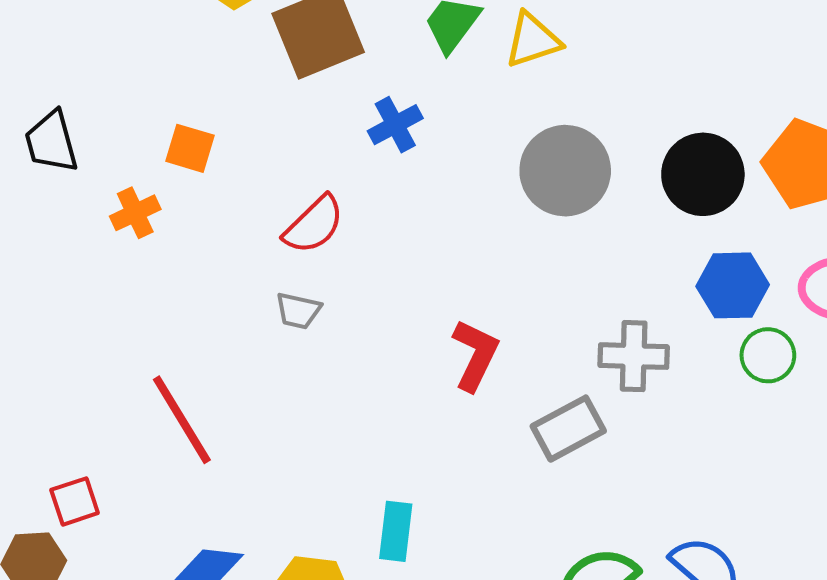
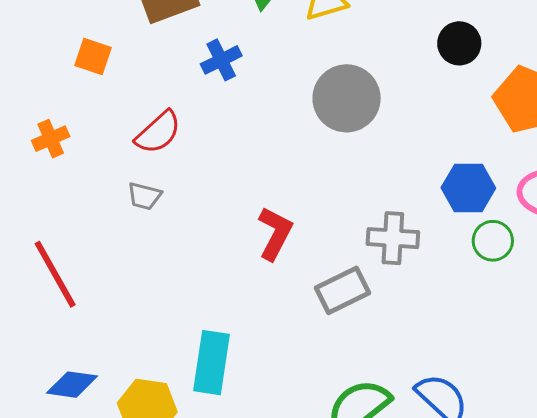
orange square: (190, 148) -> (93, 56), moved
black circle: (703, 174) -> (459, 43), moved, size x0.7
orange cross: (135, 213) -> (51, 139), moved
cyan rectangle: (396, 531) -> (212, 363), size x1.4

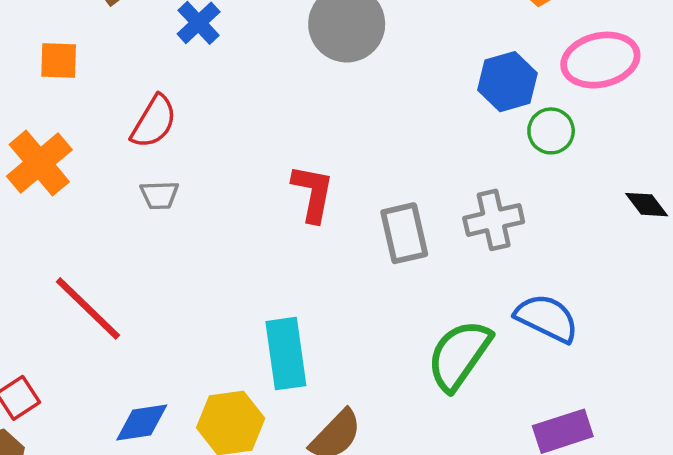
orange cross: (51, 139) -> (39, 163), size x1.6
gray cross: (393, 238) -> (494, 220), moved
gray rectangle: (342, 290) -> (404, 233), turned -60

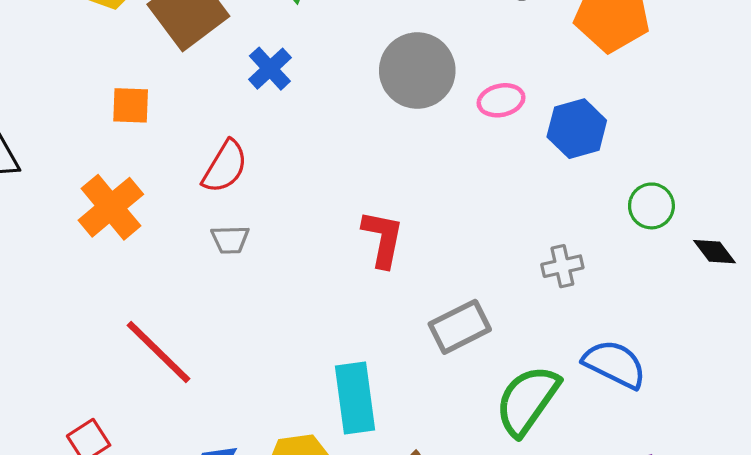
pink ellipse: (600, 60) -> (501, 100), moved, size x0.6
green circle: (551, 131) -> (651, 206), moved
gray cross: (494, 220) -> (562, 266), size x0.7
gray rectangle: (404, 233) -> (460, 327), moved, turned 76

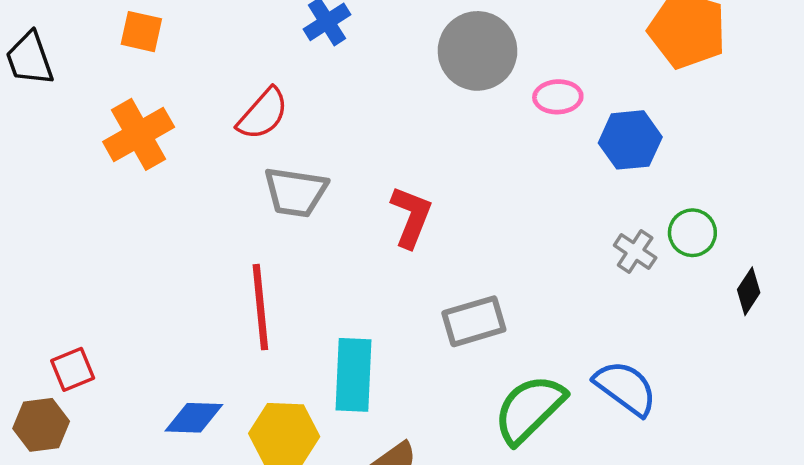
orange square: (131, 105) -> (141, 32), moved
gray trapezoid: (230, 240) -> (296, 192), moved, size x1.6
black diamond: (715, 252) -> (749, 291), turned 60
gray cross: (562, 266) -> (635, 251), moved, turned 36
red line: (158, 352) -> (260, 307), moved, turned 30

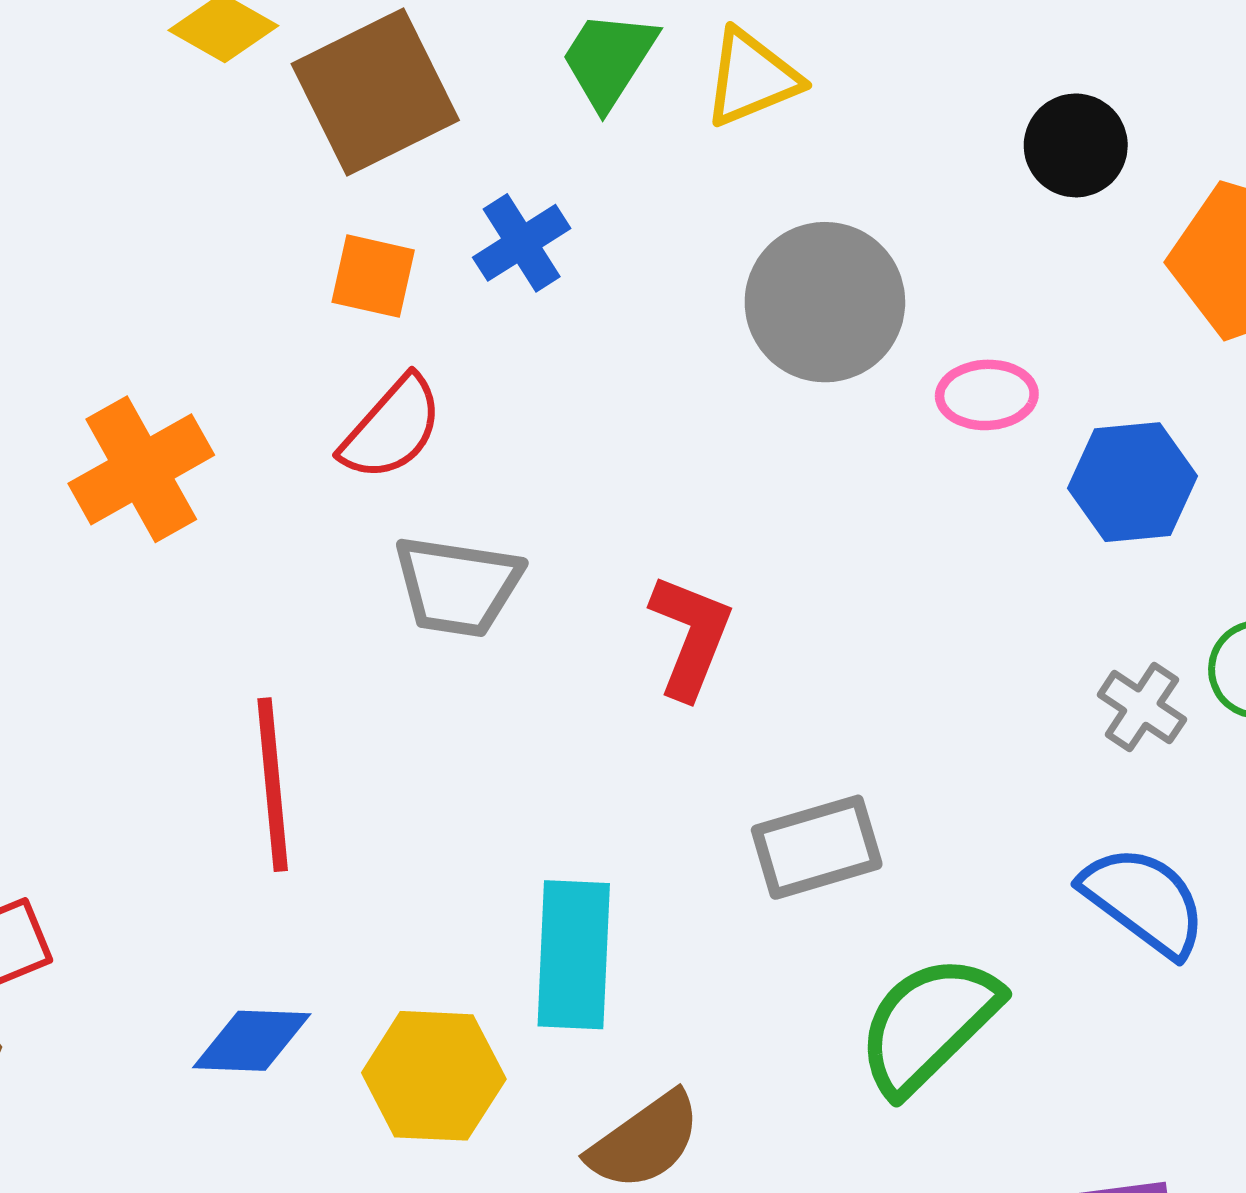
orange square: (141, 32) -> (373, 276), moved
red line: (260, 307) -> (273, 785), moved
blue semicircle: (626, 388) -> (1144, 901), moved

